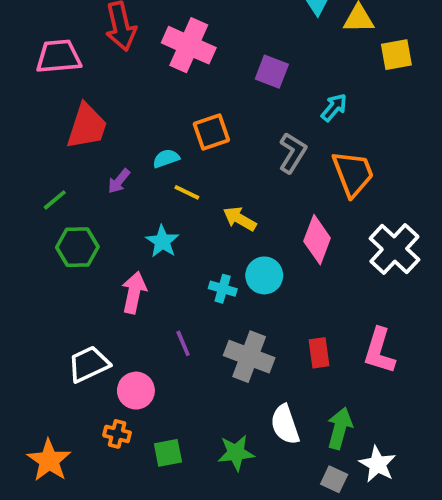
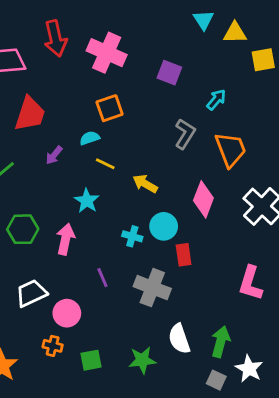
orange square: (211, 132) -> (110, 108), moved
green hexagon: (77, 247) -> (23, 229), moved
red rectangle: (319, 353) -> (184, 255), moved

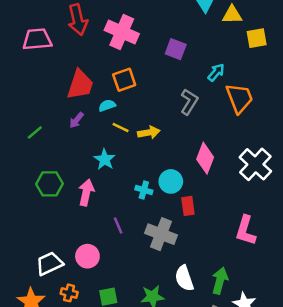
red trapezoid: (30, 114) -> (80, 85), moved
orange trapezoid: (231, 149) -> (239, 98), moved
yellow arrow: (145, 184) -> (149, 132), moved, turned 140
white trapezoid: (31, 293) -> (49, 264), moved
orange cross: (53, 346) -> (69, 293), moved

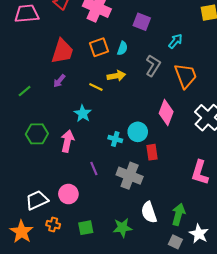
orange trapezoid: (239, 98) -> (186, 76), moved
cyan semicircle: (107, 105) -> (122, 48), moved, turned 128
yellow arrow: (149, 132) -> (116, 76), moved

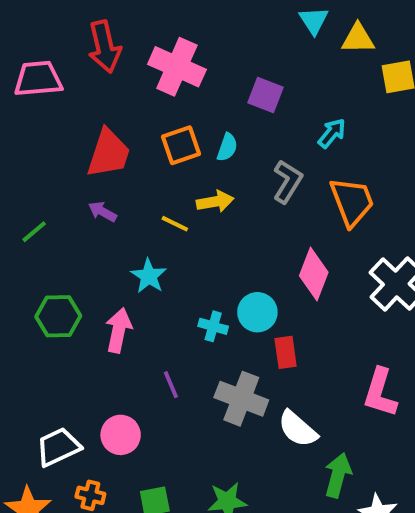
purple arrow: (59, 81) -> (102, 212), turned 80
white semicircle: (149, 212) -> (298, 429), moved, turned -30

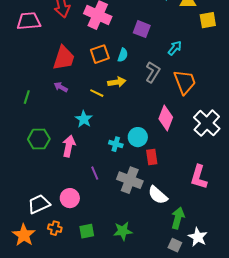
green line: (34, 232) -> (27, 97), turned -32

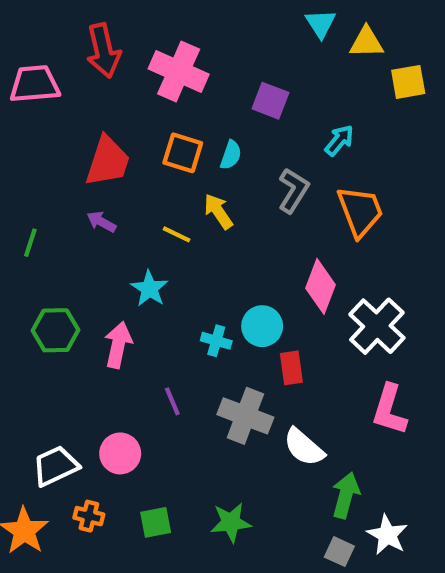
orange square: (100, 54) -> (183, 153), turned 36
yellow arrow: (117, 82) -> (218, 211), turned -114
white cross: (207, 123) -> (377, 326), moved

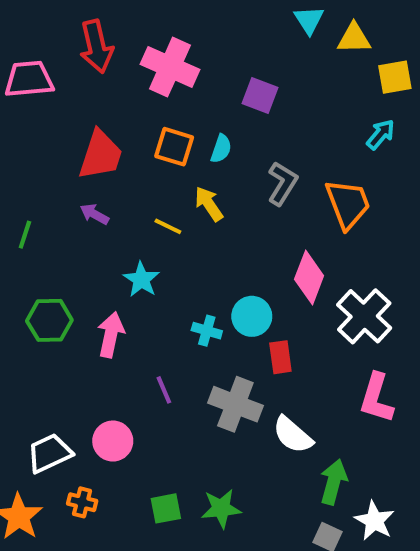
cyan arrow: (339, 140) -> (381, 134), moved
green square: (156, 522) -> (166, 508), moved

